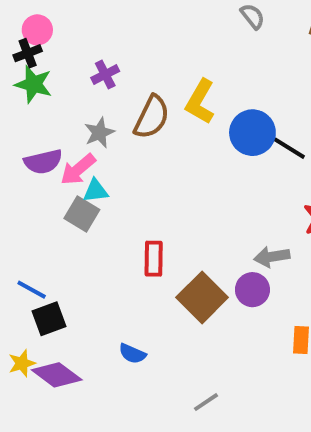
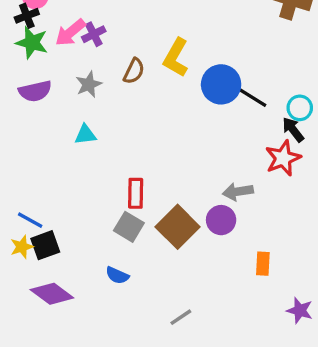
brown semicircle: (152, 117) -> (134, 71), size x0.7
purple semicircle: (43, 162) -> (35, 91), moved
pink arrow: (78, 169) -> (70, 32), moved
gray square: (82, 214) -> (129, 227), moved
yellow star: (22, 363) -> (22, 247), moved

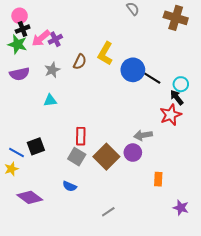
black cross: (27, 16) -> (23, 29), moved
black square: (45, 245) -> (36, 146), moved

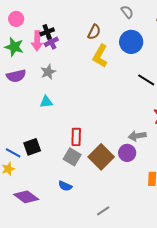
black cross: (23, 29) -> (47, 32), moved
pink arrow: (41, 38) -> (37, 41), turned -48
brown semicircle: (80, 62) -> (94, 32), moved
blue circle: (133, 70) -> (131, 42), moved

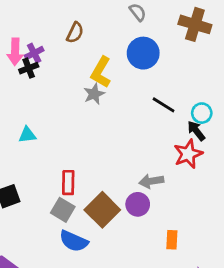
black cross: (47, 32) -> (29, 68), moved
brown semicircle: (94, 32) -> (75, 33), moved
gray star: (48, 72) -> (94, 94), moved
blue semicircle: (65, 186) -> (74, 241), moved, size x1.5

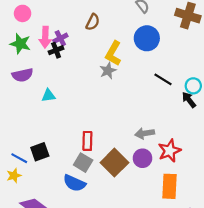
cyan triangle: (27, 135) -> (48, 96), moved
red star: (188, 154) -> (170, 151), moved
gray arrow: (151, 181) -> (145, 133), moved
orange rectangle: (172, 240) -> (170, 186), size x1.6
blue semicircle: (74, 241) -> (74, 183), moved

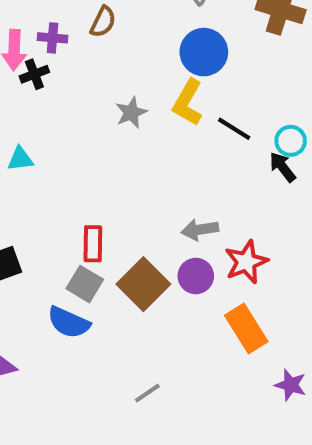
purple cross: (60, 38) -> (53, 38), moved, turned 32
yellow L-shape: (113, 53) -> (188, 102), moved
orange rectangle: (170, 186) -> (246, 328), turned -35

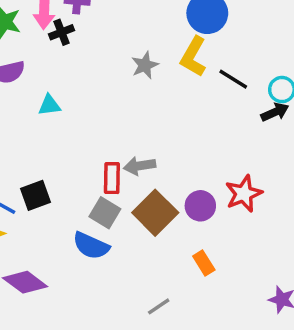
black arrow: (283, 167) -> (275, 112), turned 104
gray arrow: (200, 230) -> (140, 166), moved
orange rectangle: (246, 328) -> (204, 263), moved, size x0.6

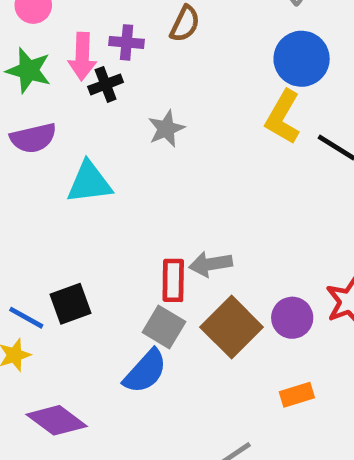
gray star: (145, 65) -> (166, 129), moved
cyan triangle: (49, 105) -> (89, 182), size x1.5
blue semicircle: (91, 246) -> (145, 371), turned -72
orange rectangle: (204, 263) -> (297, 395), turned -75

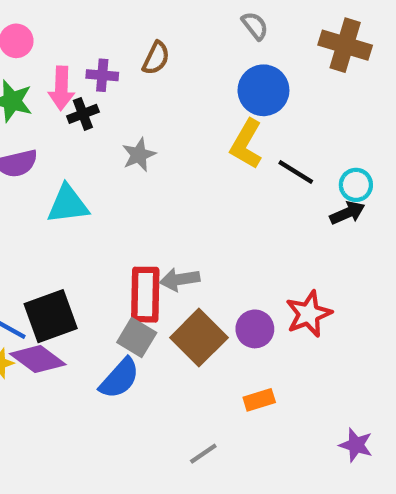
red rectangle: (173, 280) -> (145, 295), size x1.4
black square: (71, 304) -> (51, 316), size x1.4
purple diamond: (57, 420) -> (38, 359), moved

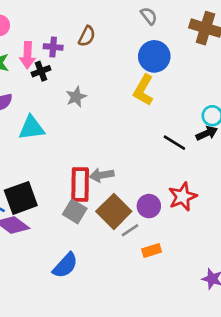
black line: (296, 172) -> (174, 143), moved
blue semicircle: (119, 378) -> (65, 265), moved
gray line: (203, 454) -> (130, 230), moved

